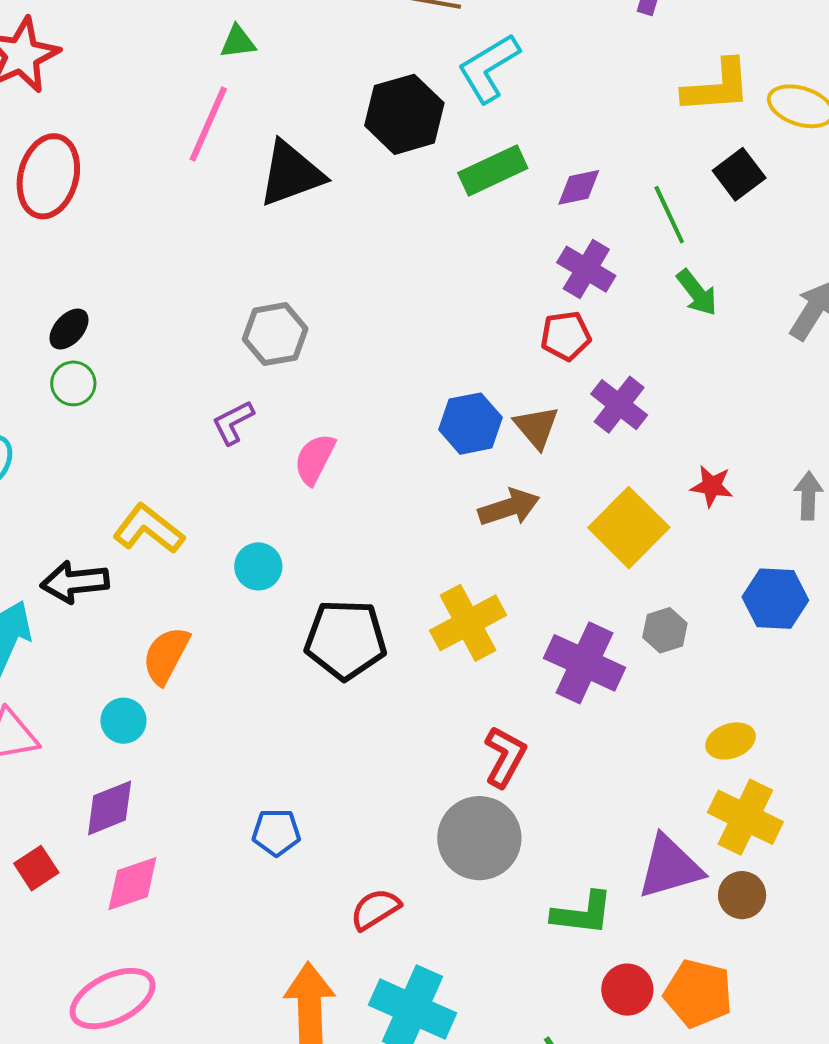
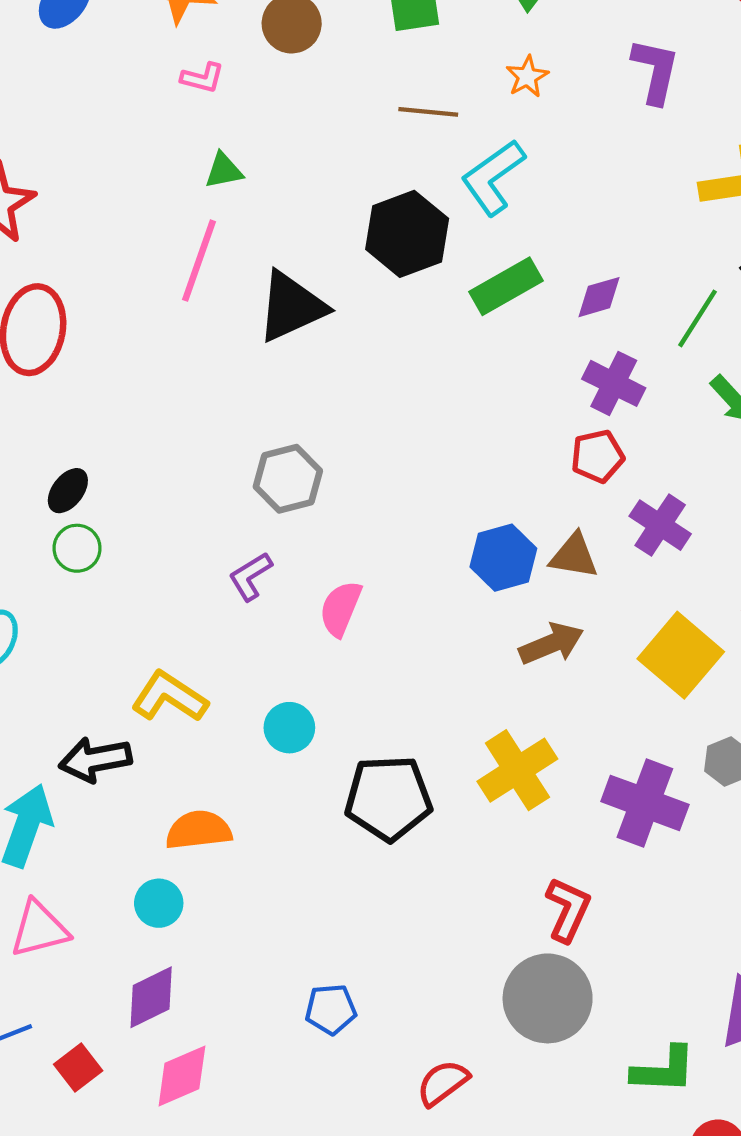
green line: (669, 215) -> (698, 318), turned 62
brown triangle: (536, 427) -> (574, 556), turned -36
orange semicircle: (166, 655) -> (199, 830), turned 60

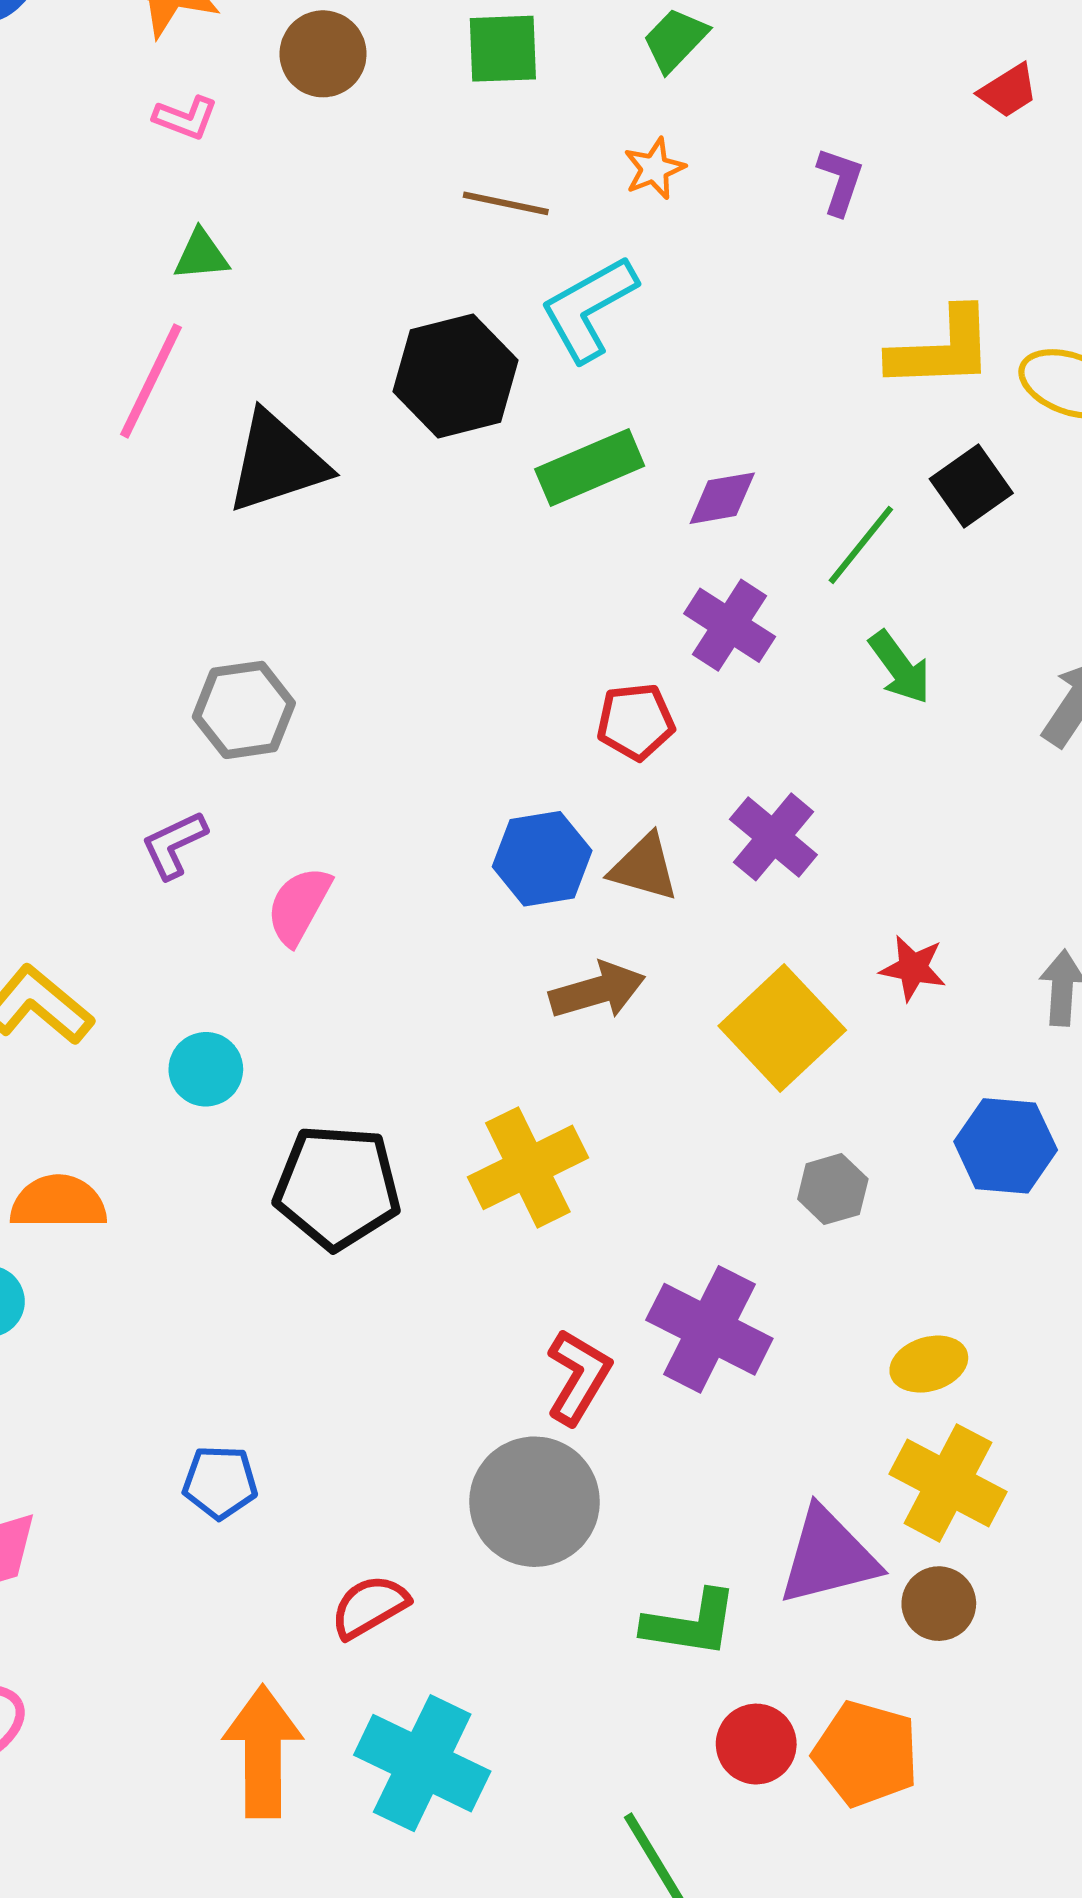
purple L-shape: (655, 71) -> (840, 181), size x0.7
red pentagon: (597, 456) -> (636, 722), moved
purple cross: (645, 803) -> (709, 1329), moved

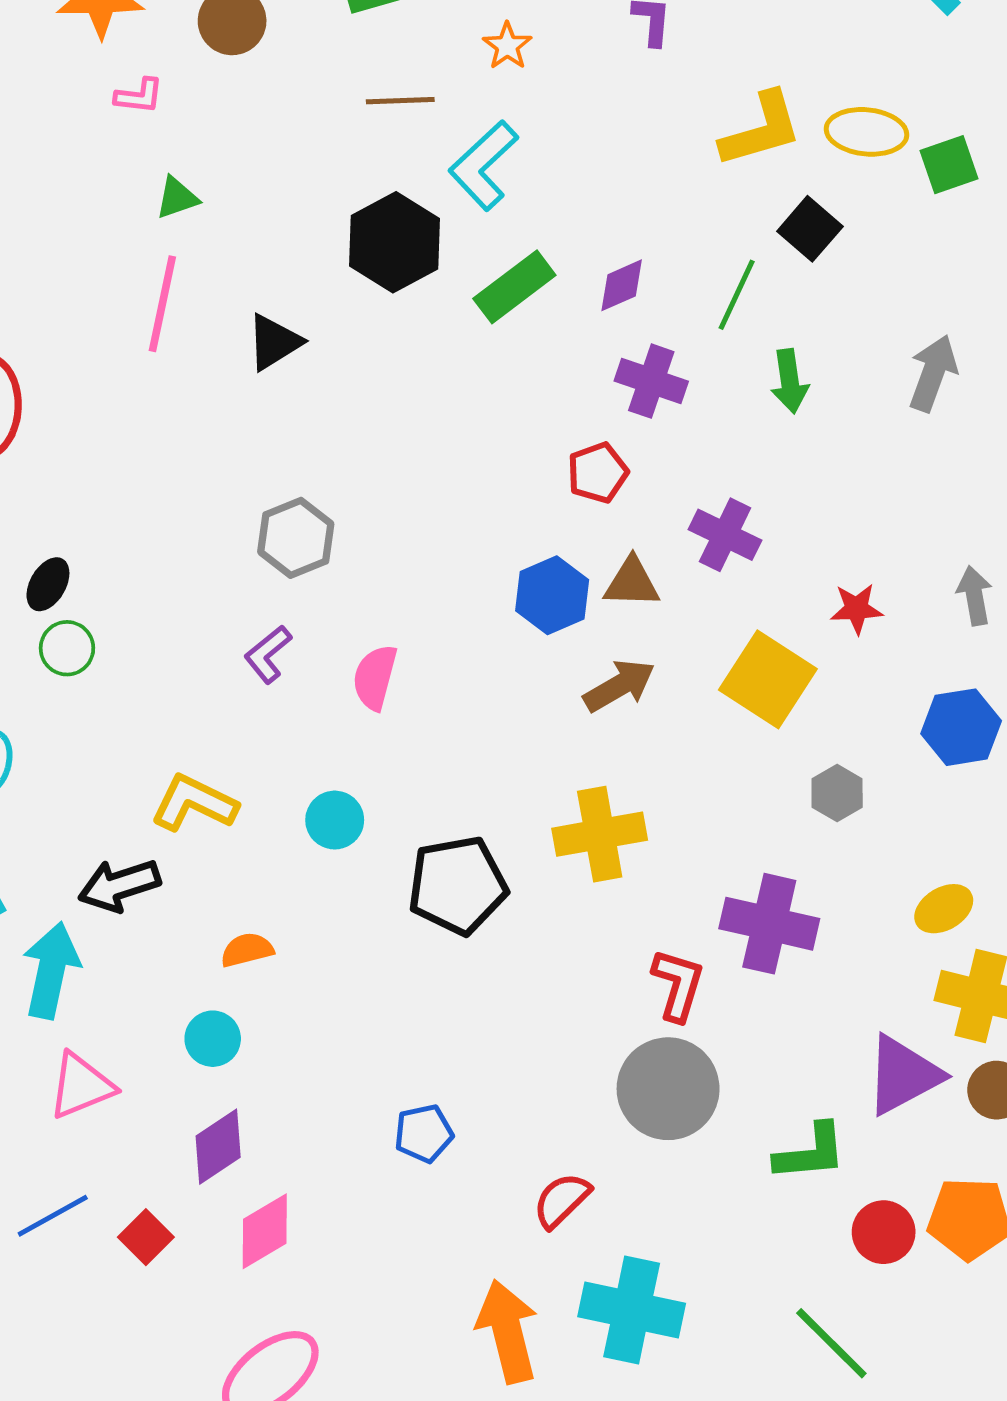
black triangle: (277, 462) -> (274, 342), size x0.7
green arrow: (900, 667) -> (790, 381), turned 42
yellow cross: (528, 1167) -> (600, 834), turned 30
orange semicircle: (58, 1202) -> (247, 950), size x0.7

